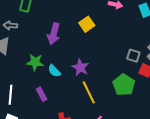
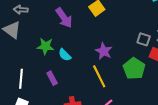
purple arrow: (54, 34) -> (64, 18), turned -50
purple star: (80, 67) -> (104, 51), moved

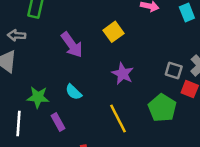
green star: (45, 46) -> (38, 97), moved
purple star: (104, 51) -> (123, 74), moved

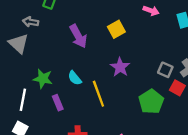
yellow line: (118, 119) -> (98, 94), moved

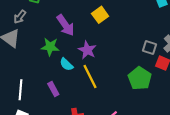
gray arrow: (31, 22) -> (20, 17), turned -56
purple star: (120, 67) -> (87, 50), moved
green star: (43, 79) -> (50, 47), moved

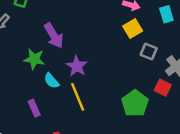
yellow square: (100, 15) -> (133, 29), moved
gray square: (150, 47) -> (149, 51), moved

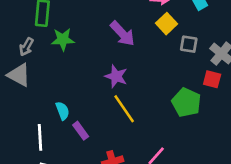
purple arrow: (54, 36) -> (122, 34), moved
green star: (34, 59) -> (63, 39), moved
cyan semicircle: (51, 81) -> (63, 111), moved, turned -147

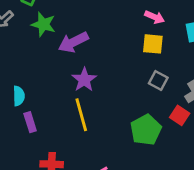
yellow square: (167, 24) -> (153, 44), turned 30
purple arrow: (122, 34) -> (73, 42), moved, turned 88
gray square: (189, 44) -> (158, 81), moved

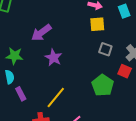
green star: (43, 24) -> (14, 56), moved
yellow line: (81, 115) -> (56, 98), moved, turned 65

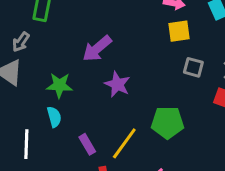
green pentagon: (103, 85) -> (167, 123), moved, turned -30
purple rectangle: (21, 94) -> (87, 144), moved

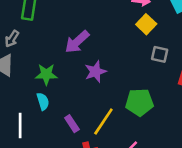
yellow square: (179, 31) -> (146, 24), turned -36
purple star: (117, 84) -> (95, 72), turned 30

